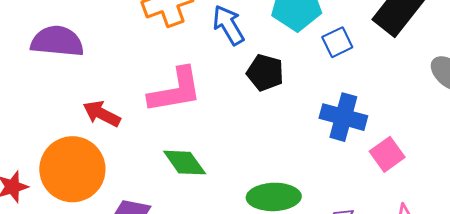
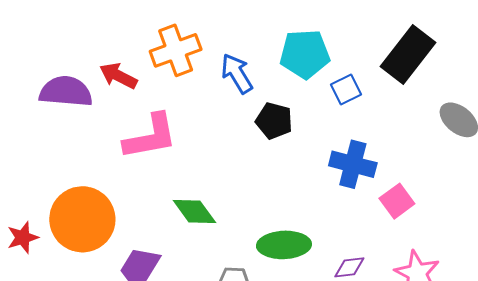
pink L-shape: (175, 90) -> (150, 137), moved
red arrow: (102, 114) -> (118, 76), moved

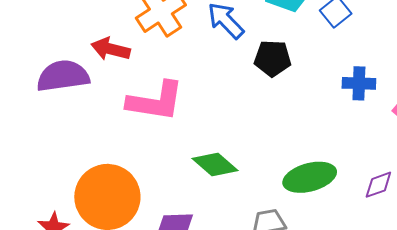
pink L-shape: (150, 137) -> (155, 101), turned 32
blue cross: (353, 164) -> (359, 83), size x0.7

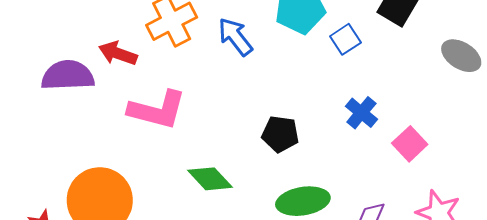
black pentagon: (273, 58) -> (280, 134), moved
blue cross: (359, 83) -> (361, 113), turned 32

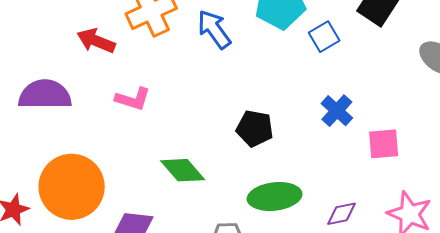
purple semicircle: (68, 75) -> (45, 95), moved
pink L-shape: (157, 110) -> (133, 99), size x0.6
pink square: (410, 144) -> (384, 144), turned 36

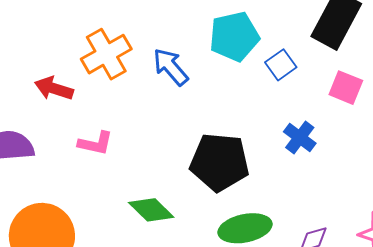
black pentagon: (255, 128) -> (219, 162), size x1.6
pink square: (384, 144) -> (346, 88), moved, turned 32

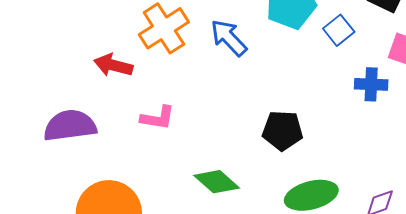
blue cross: (300, 137) -> (371, 84), moved, turned -32
black pentagon: (219, 162) -> (282, 131), size x0.7

